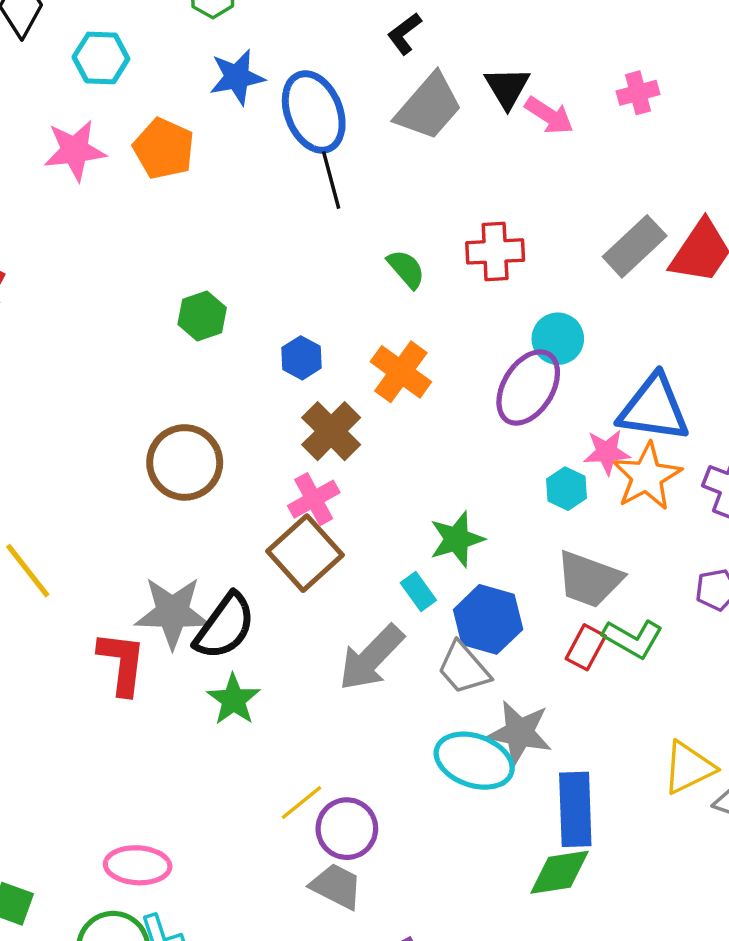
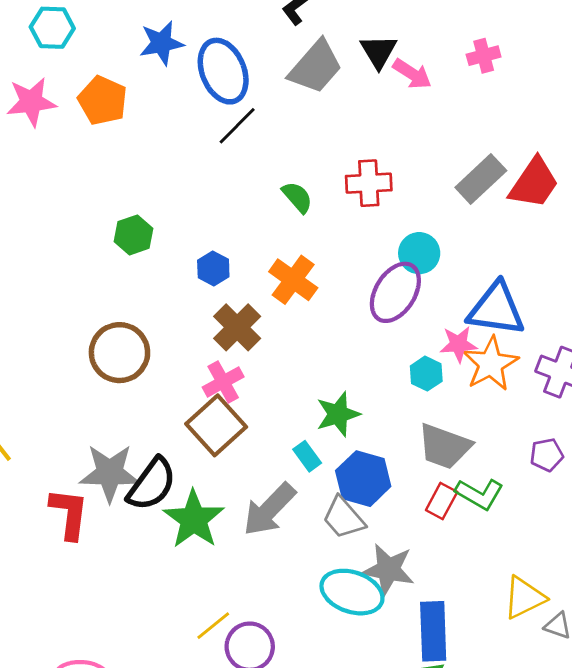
black line: (331, 180) -> (237, 126), turned 60
green star: (233, 700) -> (194, 519), moved, size x1.4

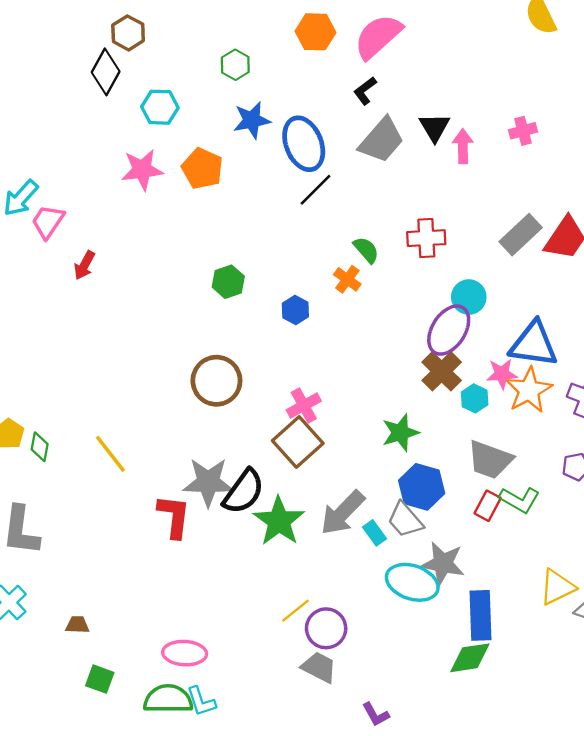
pink arrow: (412, 74) -> (463, 146), turned -124
orange cross: (293, 280) -> (347, 279), moved, size x0.7
brown cross: (237, 327) -> (442, 371), moved
cyan rectangle: (307, 456) -> (374, 533), moved

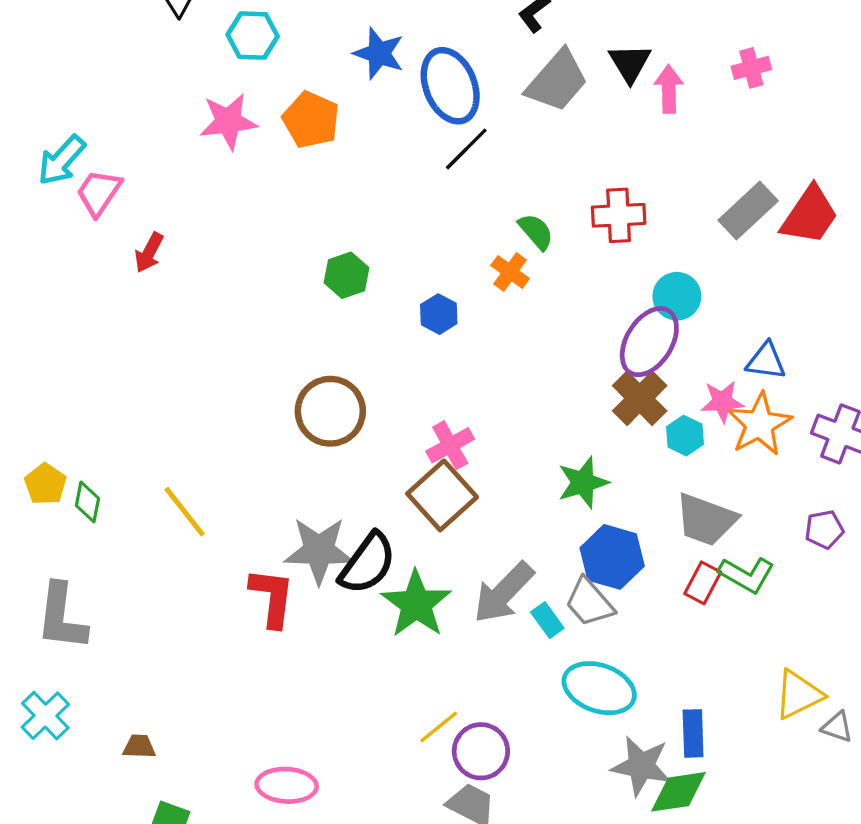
blue star: (252, 120) -> (379, 53), turned 30
blue triangle: (534, 344) -> (766, 361), size x0.6
gray star: (443, 563) -> (641, 766), moved
blue rectangle: (481, 615) -> (693, 733), size x0.7

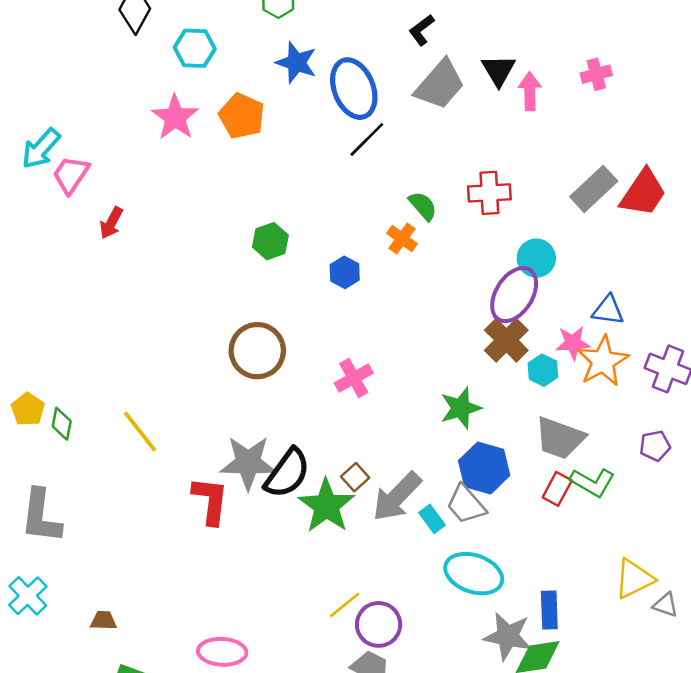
pink star: (228, 121) -> (175, 117), turned -30
brown square: (442, 495) -> (355, 477), moved, size x0.5

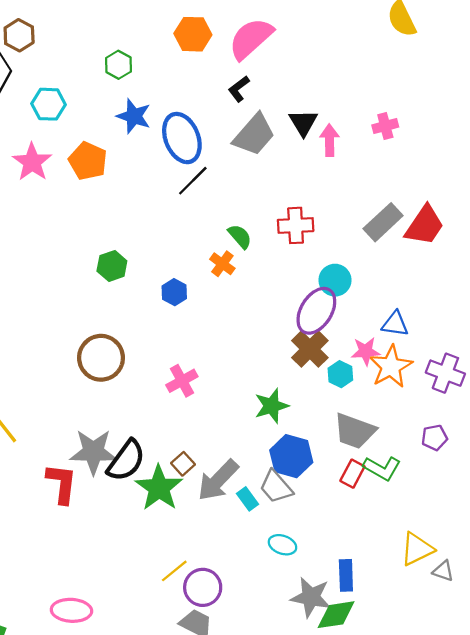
cyan ellipse: (474, 574) -> (282, 545), size x0.6

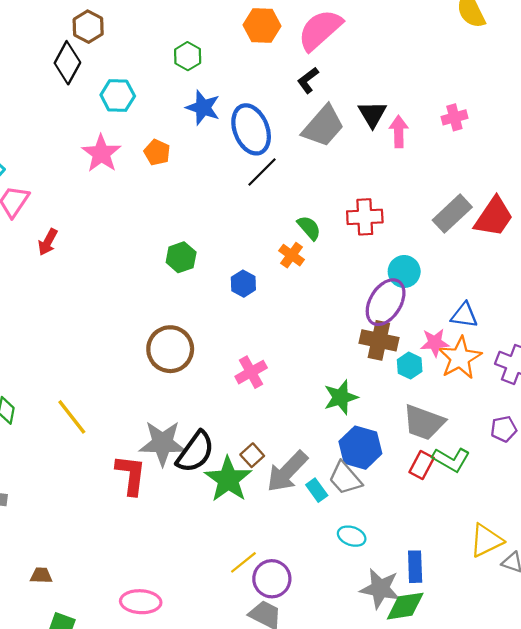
orange pentagon: (88, 161) -> (157, 152), size x0.7
brown cross: (310, 349) -> (379, 340), turned -33

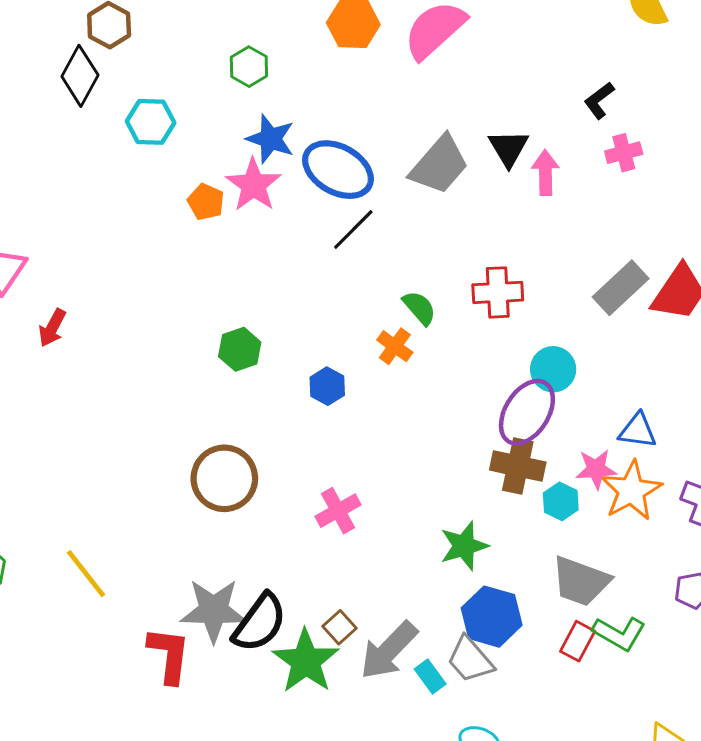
black L-shape: (308, 80) -> (599, 100), moved
blue ellipse: (251, 129) -> (338, 170), turned -39
pink star: (101, 153) -> (254, 185), moved

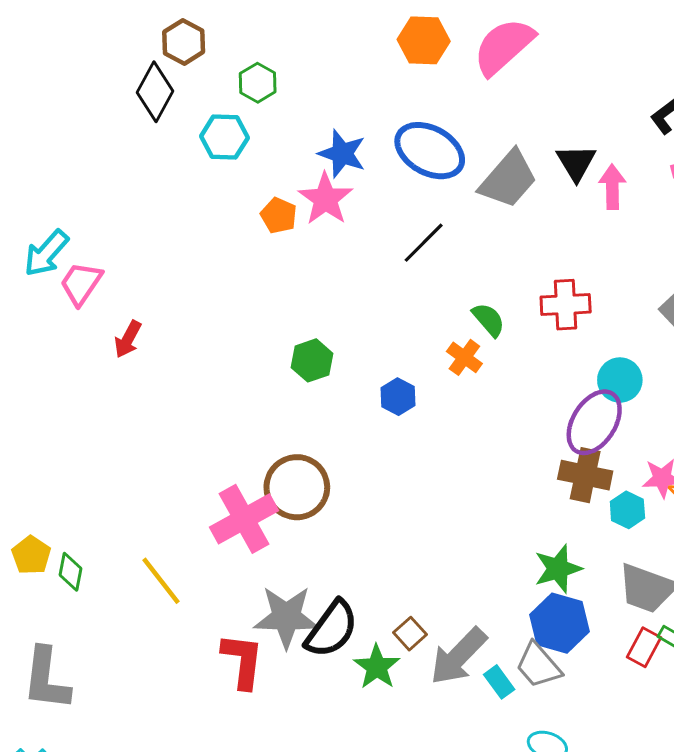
green hexagon: (249, 67) -> (258, 83), moved
blue ellipse: (338, 170) -> (430, 151), moved
pink cross: (338, 511) -> (244, 519), moved, size x1.5
green star: (464, 546) -> (558, 569), moved
green star: (306, 661) -> (377, 667), size x0.7

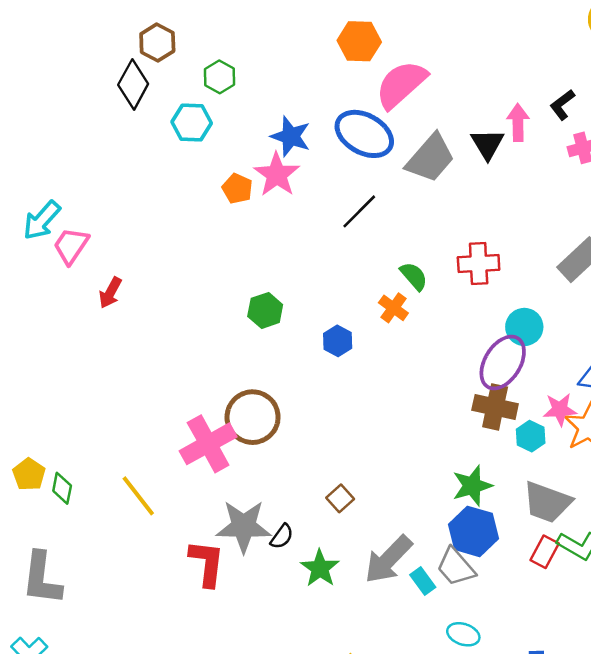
pink semicircle: (504, 46) -> (401, 84), moved
pink arrow: (612, 187) -> (518, 123), moved
black semicircle: (332, 629) -> (282, 536), size x0.5
brown square: (410, 634) -> (340, 498), moved

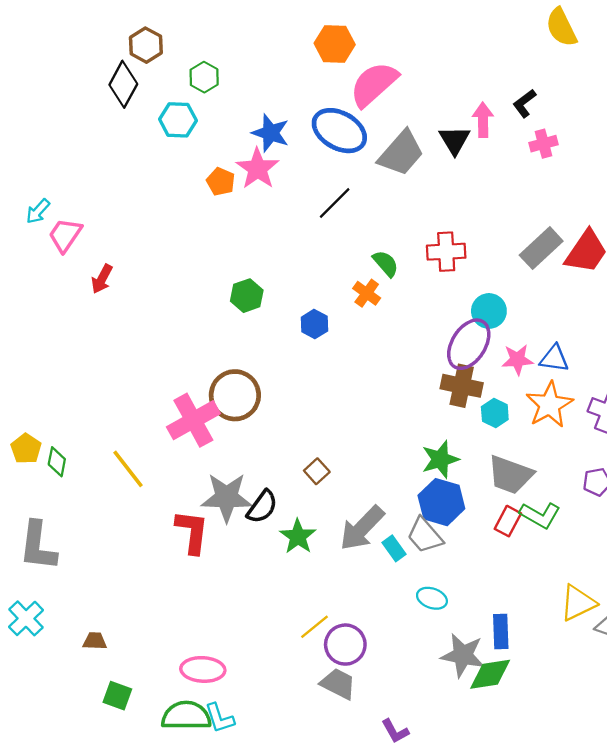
cyan arrow: (42, 220) -> (38, 211), size x0.7
pink star: (560, 410) -> (517, 360), moved
black semicircle: (282, 536) -> (262, 507), size x1.4

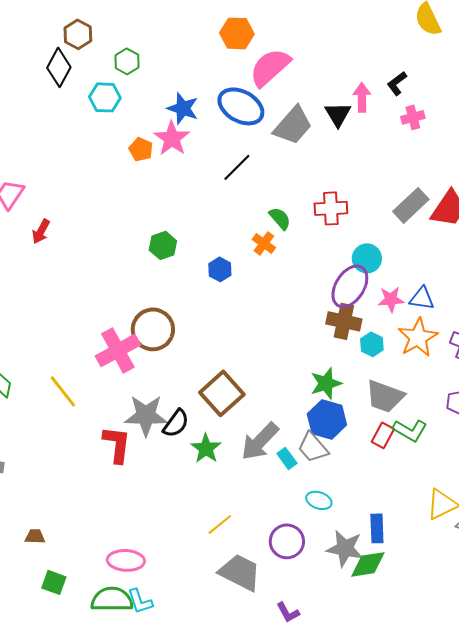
brown square: (317, 471) -> (222, 393), size x2.0
purple circle: (345, 645) -> (287, 541), moved
gray trapezoid: (338, 684) -> (240, 572), size x1.4

